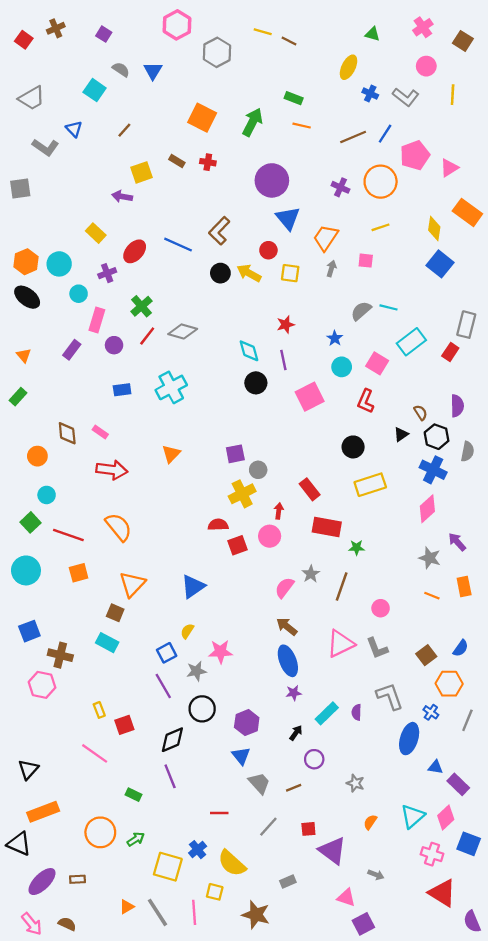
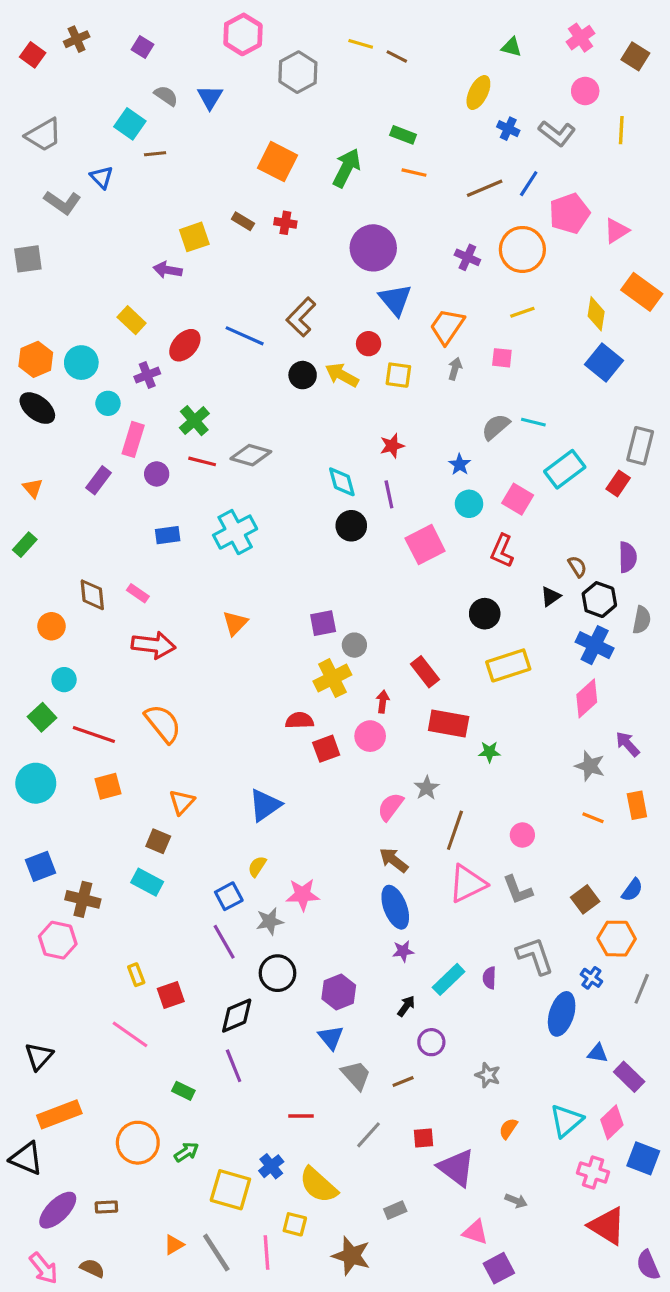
brown line: (124, 130) -> (155, 154), moved, turned 42
red line: (147, 336) -> (202, 461), turned 66
orange triangle: (132, 584) -> (182, 802), size x0.7
brown line: (342, 586) -> (455, 830), moved

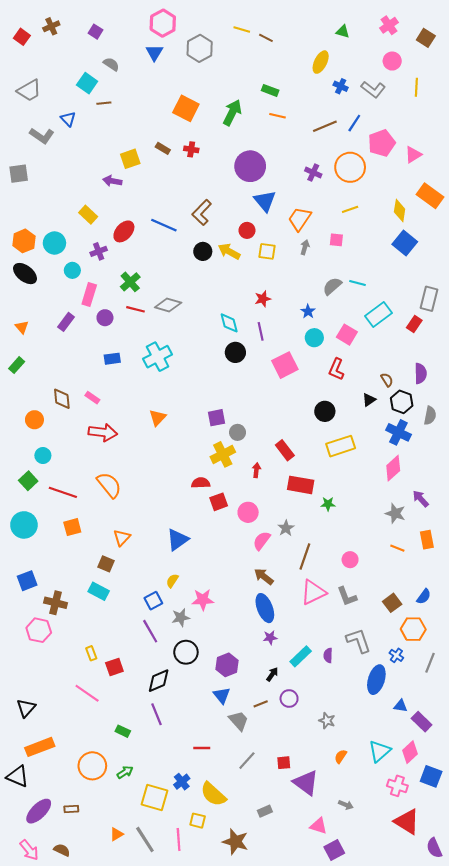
blue triangle: (210, 97) -> (154, 53), moved
pink circle: (370, 736) -> (248, 512), moved
brown line: (403, 1081) -> (261, 704), moved

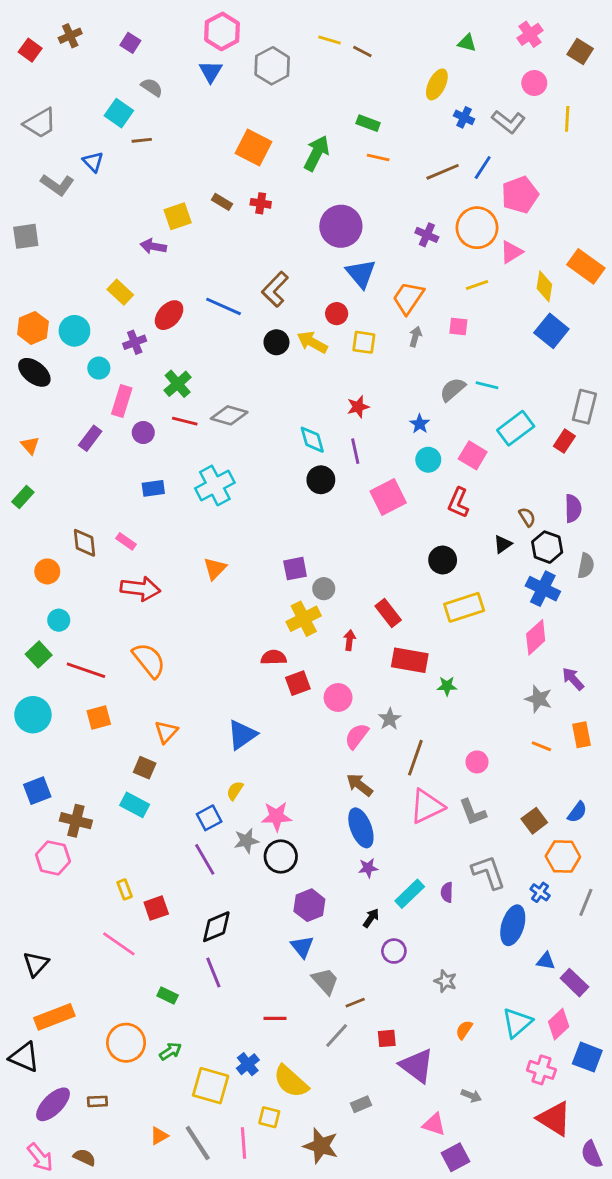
pink triangle: (413, 155) -> (511, 252), moved
black circle: (186, 652) -> (281, 856), moved
brown line: (261, 704) -> (355, 1003), moved

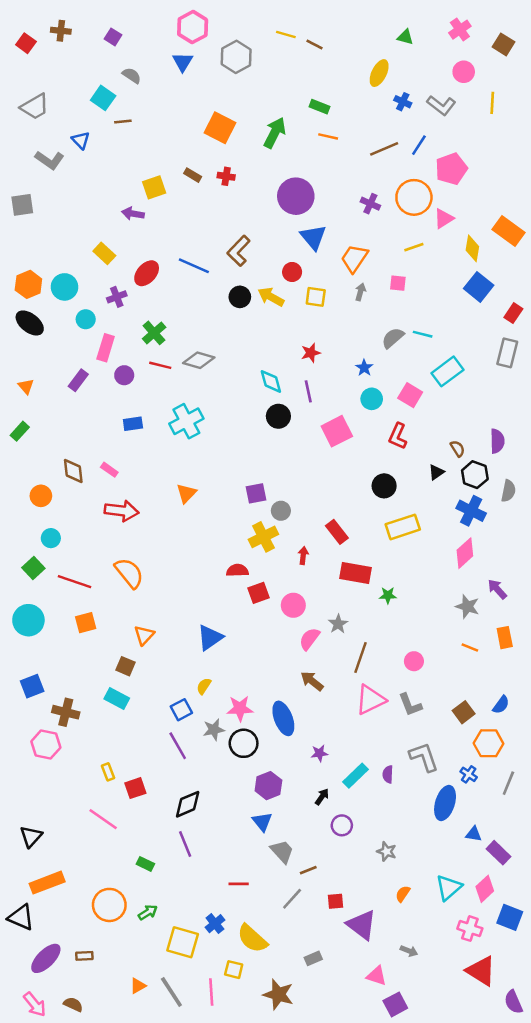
brown cross: (70, 36) -> (61, 31), turned 30
red rectangle: (564, 441) -> (513, 313), moved
blue ellipse: (361, 828) -> (283, 718), moved

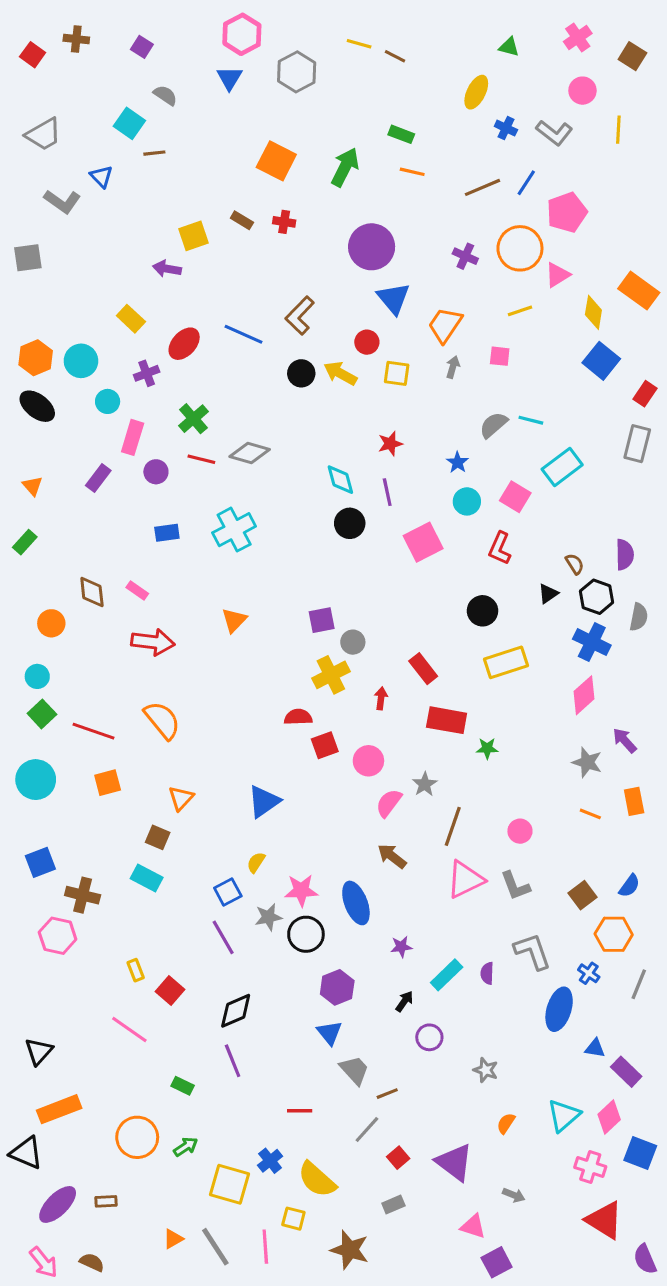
cyan circle: (51, 538) -> (37, 676), moved
red square: (135, 788) -> (170, 990), turned -30
red square: (336, 901) -> (398, 1158), moved, turned -35

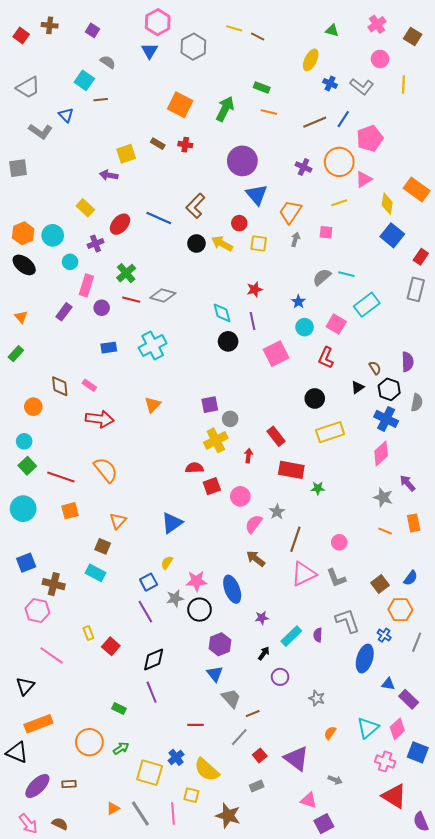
pink line: (129, 1030) -> (52, 655), moved

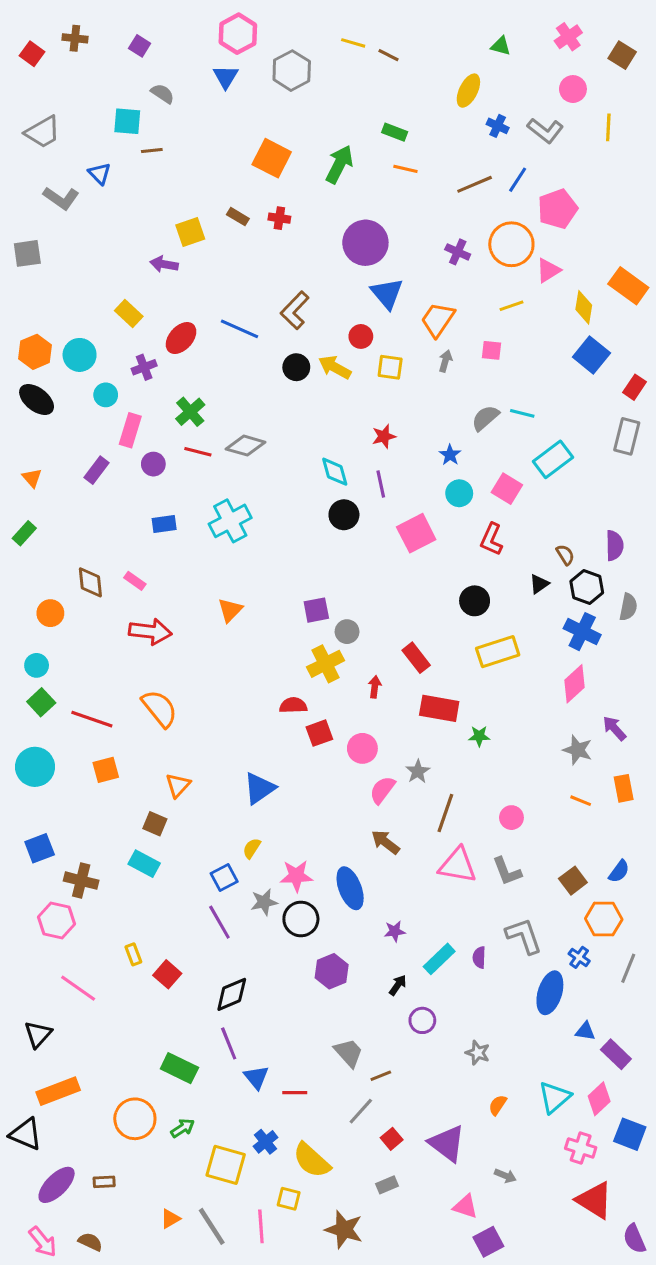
cyan square: (84, 80) -> (127, 121), turned -30
pink triangle: (304, 574) -> (458, 865), turned 36
blue triangle: (215, 674) -> (256, 1077), moved
green rectangle: (119, 708) -> (179, 1068), size x1.6

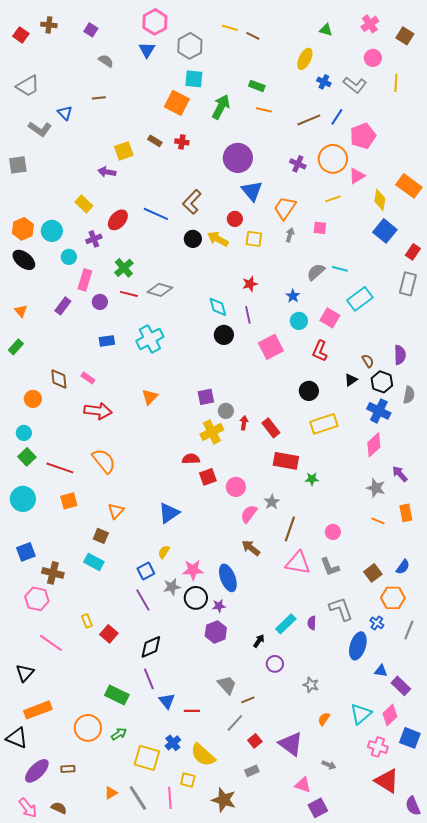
cyan square: (127, 121) -> (194, 79), moved
red arrow: (375, 687) -> (244, 423), moved
purple star: (395, 931) -> (219, 606), moved

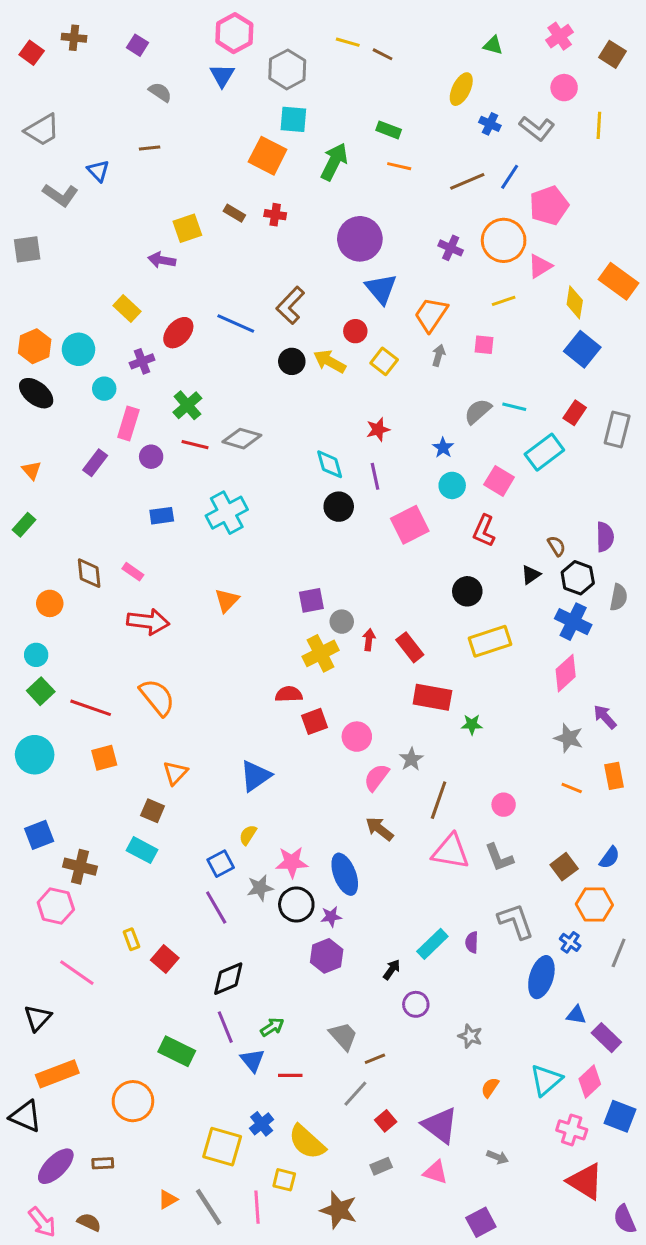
yellow square: (254, 239) -> (384, 361), turned 30
red rectangle: (413, 252) -> (575, 413), moved
green arrow: (119, 734) -> (272, 1027), moved
pink triangle: (303, 785) -> (436, 1172), moved

